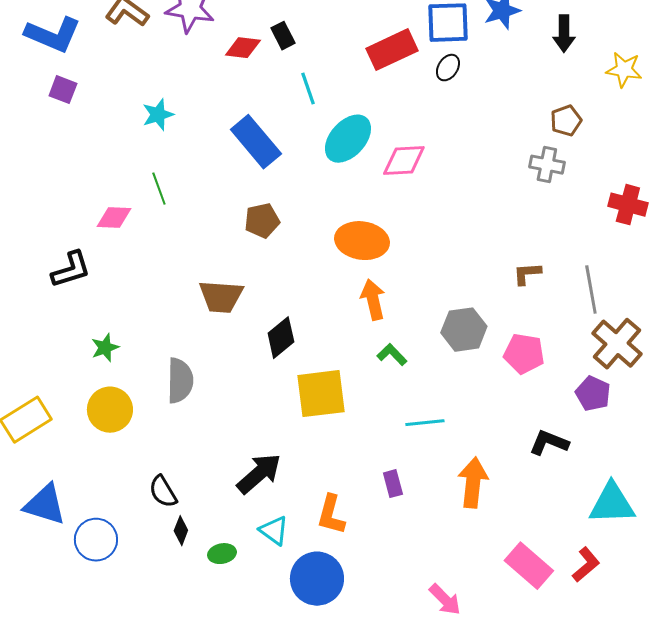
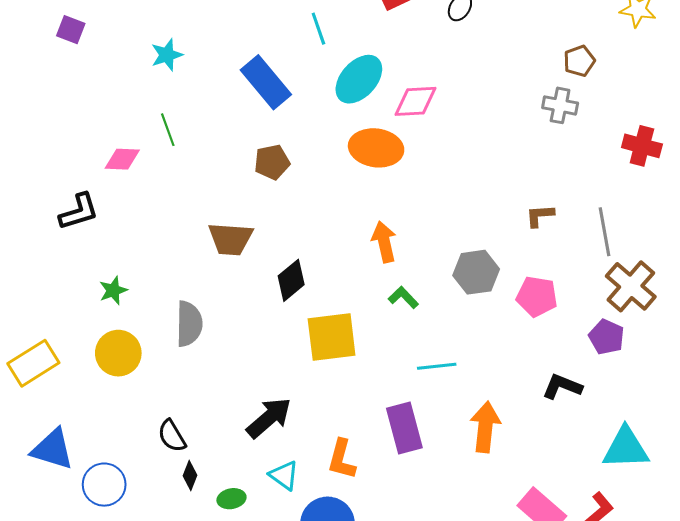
orange ellipse: (362, 241) -> (376, 148), moved
purple rectangle: (393, 484) -> (404, 428), size x1.8

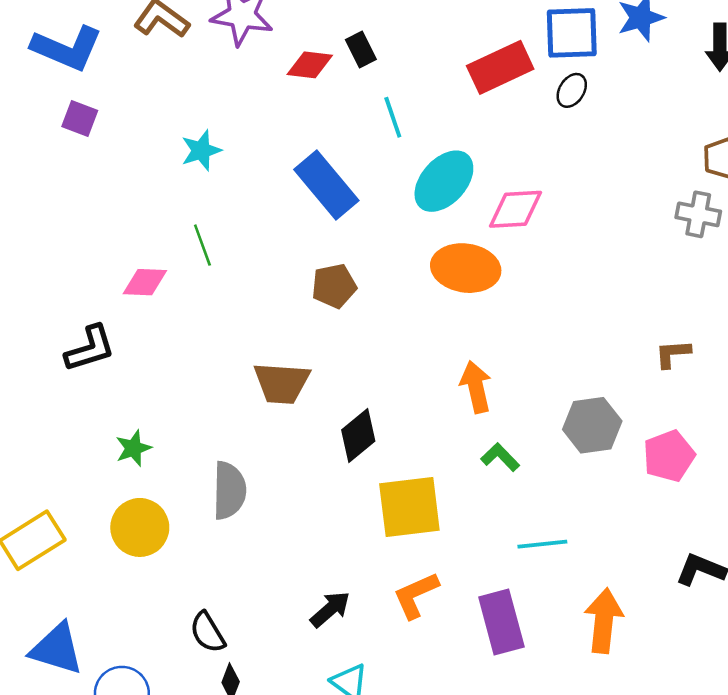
pink pentagon: (537, 296) -> (669, 456), turned -30
black arrow: (269, 418) -> (330, 609), size x0.7
orange L-shape: (342, 459) -> (416, 595), moved, turned 51

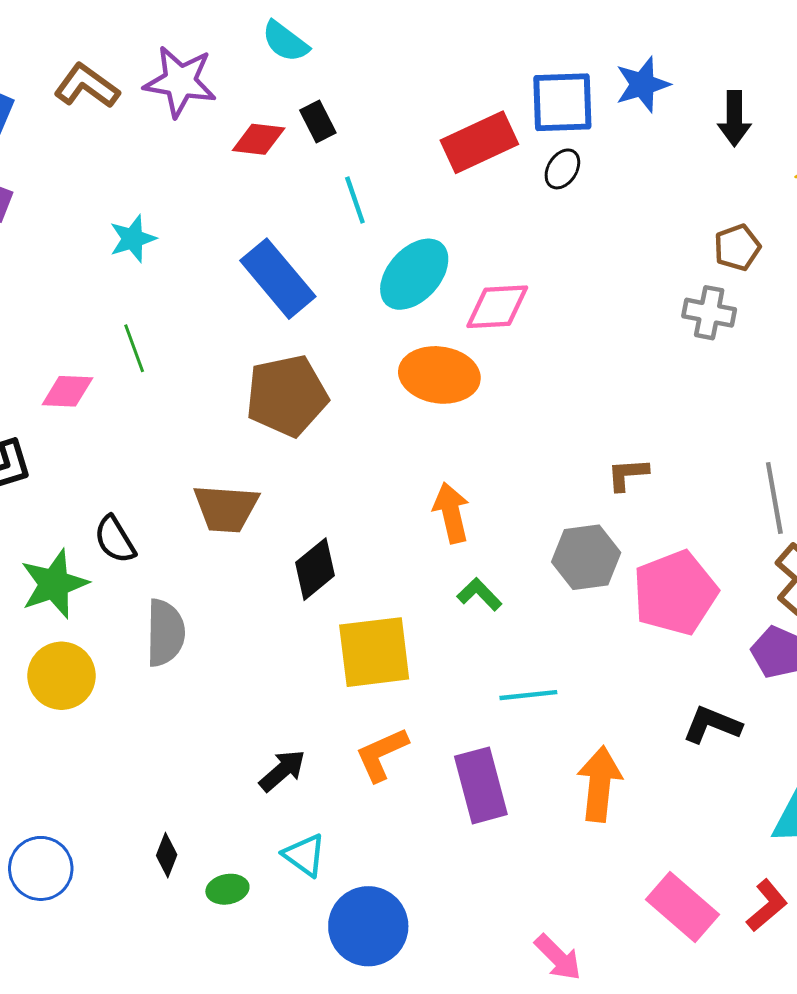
brown pentagon: (334, 286) -> (287, 396), size x1.6
brown L-shape: (673, 354) -> (628, 474), moved
green star: (133, 448) -> (54, 584), size x1.6
pink pentagon: (669, 456) -> (675, 593), size x1.4
black semicircle: (208, 632) -> (115, 539), moved

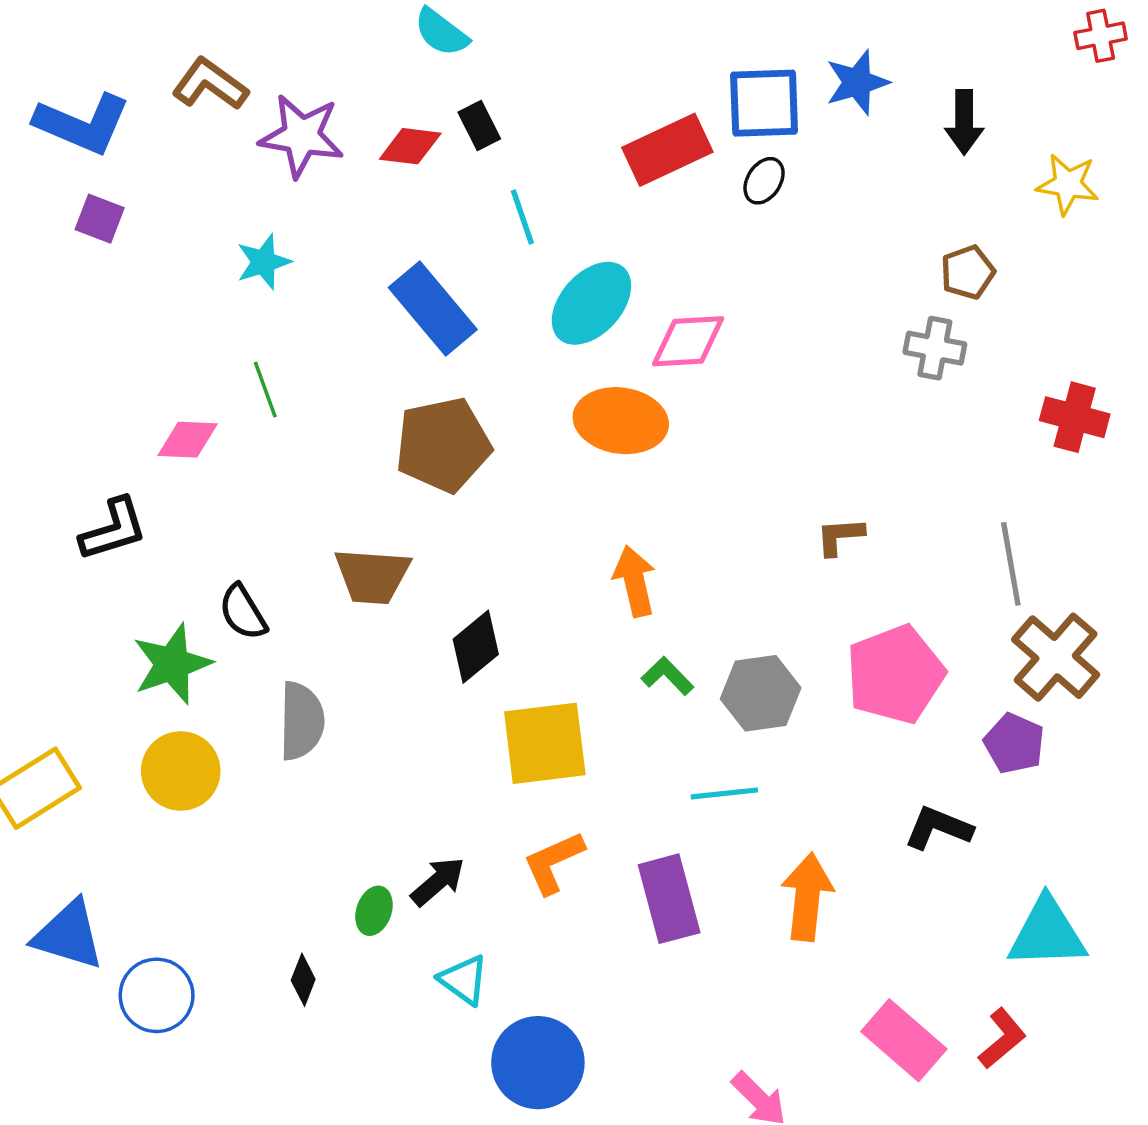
purple star: (180, 82) -> (302, 136), moved
gray hexagon: (586, 557) -> (761, 693), moved
green ellipse: (227, 889) -> (374, 911), moved, turned -60

